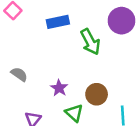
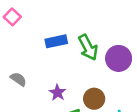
purple circle: (122, 21) -> (119, 58), moved
blue rectangle: (58, 22) -> (56, 41), moved

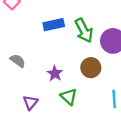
brown circle: (94, 99) -> (91, 68), moved

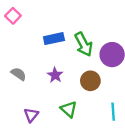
purple star: (55, 73) -> (55, 75), moved

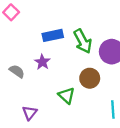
purple star: (55, 75) -> (42, 62), moved
green triangle: (69, 109) -> (67, 96), moved

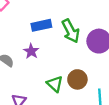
brown circle: (90, 78) -> (77, 79), moved

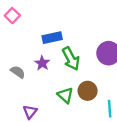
green arrow: (71, 31) -> (71, 59), moved

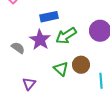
green arrow: (71, 59) -> (66, 36), turned 85
purple star: (42, 63) -> (40, 40), size x1.5

